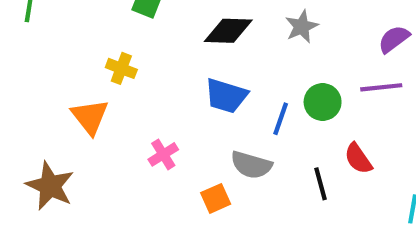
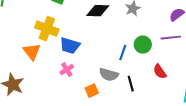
yellow cross: (121, 68) -> (47, 29), size x1.6
blue trapezoid: (226, 96) -> (70, 46), moved
black line: (320, 184) -> (131, 84), moved

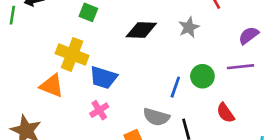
orange triangle: (32, 52) -> (52, 86), turned -30

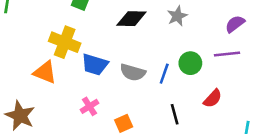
pink cross: (99, 110) -> (89, 106), moved
red semicircle: (226, 113) -> (213, 99), turned -102
gray semicircle: (156, 117) -> (133, 72), moved

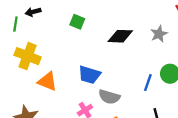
yellow cross: (65, 42) -> (28, 56), moved
gray semicircle: (133, 72) -> (109, 97), moved

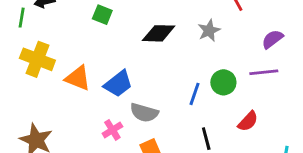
blue trapezoid: (89, 75) -> (118, 84), turned -55
orange triangle: (47, 81) -> (78, 78), moved

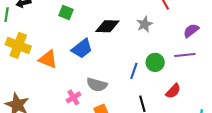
blue trapezoid: (118, 84) -> (82, 49), moved

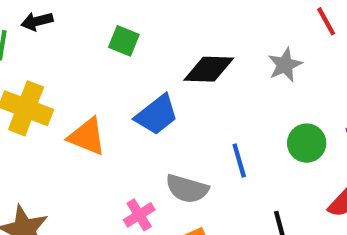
blue line: (134, 71) -> (239, 160), moved, turned -35

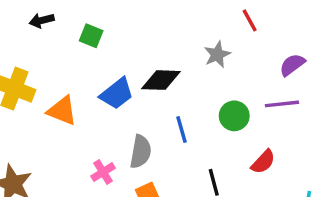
black arrow: (37, 21) -> (42, 20), moved
black diamond: (209, 69) -> (161, 80), moved
gray semicircle: (187, 189) -> (141, 152), turned -96

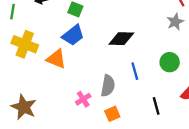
gray star: (217, 55) -> (175, 22), moved
blue trapezoid: (117, 94) -> (73, 35), moved

